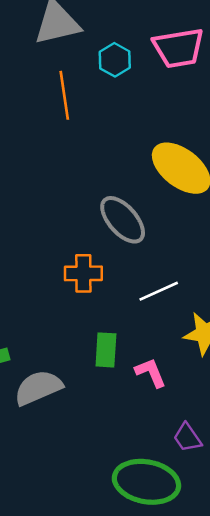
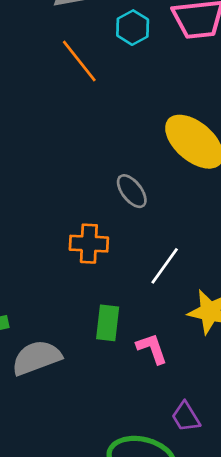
orange line: (64, 95) -> (79, 61), turned -33
gray ellipse: (123, 220) -> (132, 191), size x0.7
white line: (159, 291) -> (165, 266), turned -33

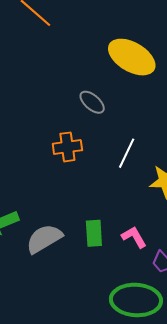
green rectangle: (108, 323) -> (94, 233), moved
pink L-shape: (152, 348) -> (134, 237), moved

